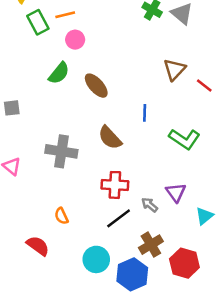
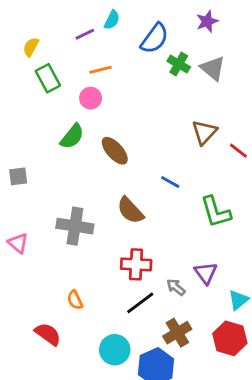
orange line: (65, 15) -> (101, 70), moved
blue line: (145, 113) -> (170, 182), turned -63
green L-shape: (184, 139) -> (216, 212), turned 40
red hexagon: (184, 263) -> (230, 338), moved

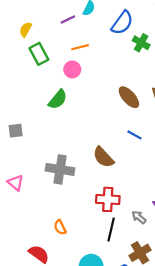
brown ellipse: (115, 151) -> (129, 97), moved
black line: (140, 303) -> (111, 229), turned -40

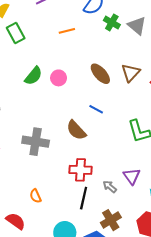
orange line: (80, 47) -> (67, 31), moved
pink circle: (72, 69) -> (59, 78), moved
blue line: (134, 135) -> (96, 109), moved

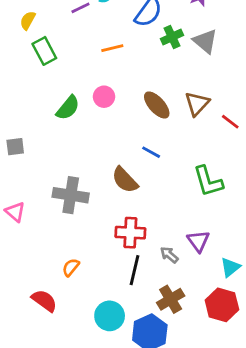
green cross: (112, 23) -> (172, 37), turned 35
pink circle: (59, 78) -> (104, 97), moved
orange semicircle: (36, 196) -> (71, 267), turned 64

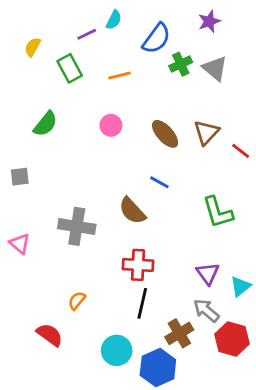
green rectangle: (44, 51) -> (70, 68), moved
green semicircle: (68, 108) -> (45, 124), moved
gray arrow: (169, 255) -> (206, 311), moved, size x1.4
cyan triangle: (230, 267) -> (241, 286), moved

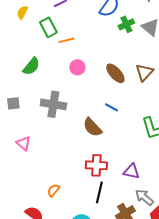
orange line: (119, 75) -> (66, 40), moved
gray cross: (77, 226) -> (53, 104), moved
pink triangle: (20, 244) -> (23, 143), moved
purple triangle: (208, 273) -> (131, 171), moved, turned -42

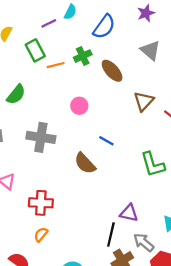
green cross: (126, 24) -> (83, 56), moved
pink circle: (77, 67) -> (79, 106), moved
brown ellipse: (115, 73) -> (112, 71), moved
red cross: (96, 165) -> (41, 203), moved
black line: (99, 192) -> (111, 234), moved

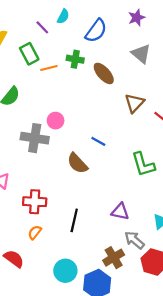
purple line: (49, 23) -> (42, 27), turned 72
green cross: (83, 56) -> (75, 59), turned 35
pink circle: (79, 106) -> (56, 121), moved
black line: (111, 234) -> (74, 220), moved

